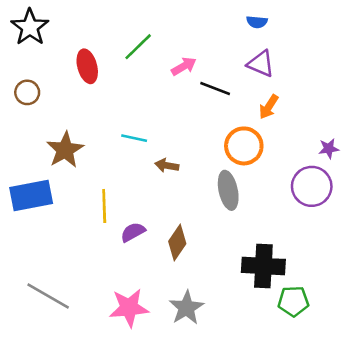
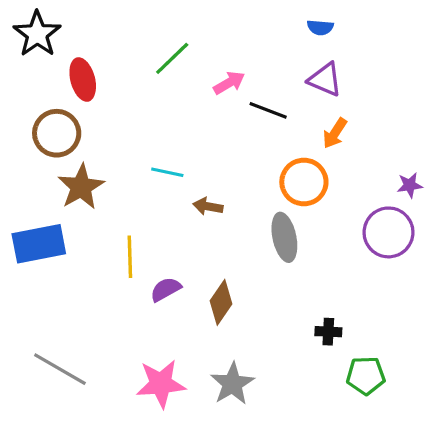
red ellipse: (87, 66) -> (83, 80), moved
brown circle: (27, 92) -> (57, 133), moved, size x1.5
black cross: (263, 266) -> (328, 332), size x0.5

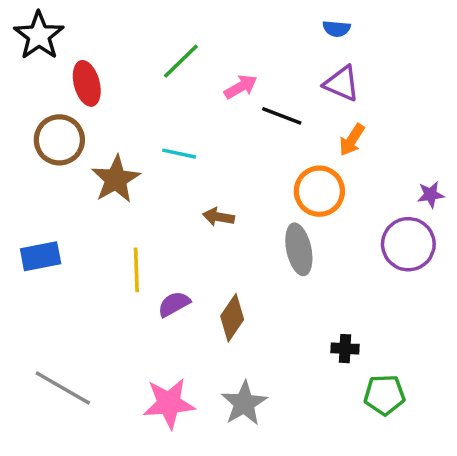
cyan line: (167, 172) -> (179, 154), moved
brown star: (81, 187) -> (116, 179), moved
blue rectangle: (39, 244) -> (41, 256), size x0.7

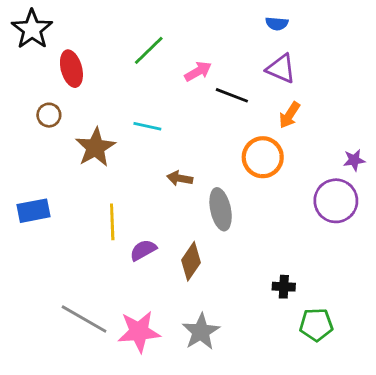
brown circle: (59, 140) -> (49, 115), size x0.6
gray ellipse: (299, 249) -> (221, 209), moved
gray line: (63, 388) -> (84, 319), moved

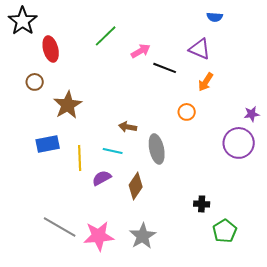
blue semicircle: (277, 24) -> (215, 17), moved
cyan line: (147, 126) -> (113, 151), moved
orange circle: (263, 157) -> (187, 112), size x0.6
blue rectangle: (33, 211) -> (48, 144), moved
green pentagon: (316, 325) -> (225, 231), turned -30

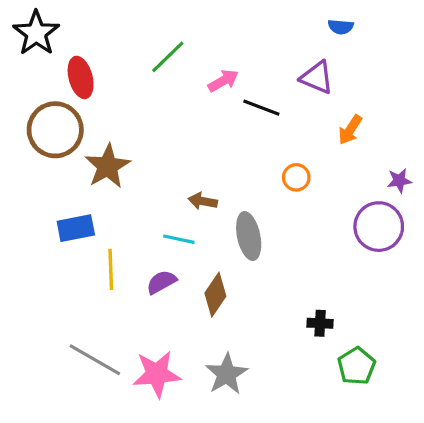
brown circle: (35, 82) -> (55, 130), size x2.0
orange arrow: (206, 82) -> (350, 130), moved
yellow line: (80, 158) -> (111, 269), moved

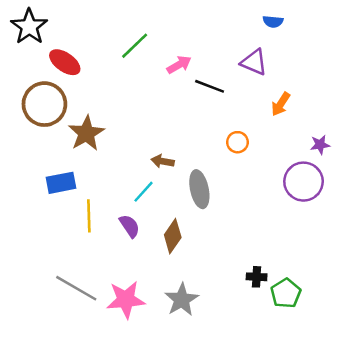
red ellipse: (81, 77) -> (65, 62), turned -40
cyan line: (179, 239) -> (143, 192), turned -60
purple semicircle: (161, 282) -> (130, 226), turned 85
black cross: (320, 323) -> (257, 277), moved

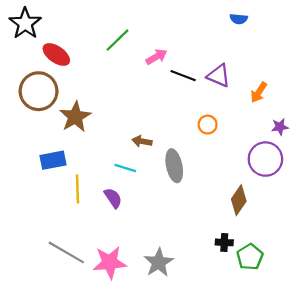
purple triangle: (254, 62) -> (219, 76), moved
orange arrow: (281, 104) -> (259, 92), moved
cyan line: (143, 192) -> (125, 168), turned 65
brown diamond: (173, 236) -> (239, 200), moved

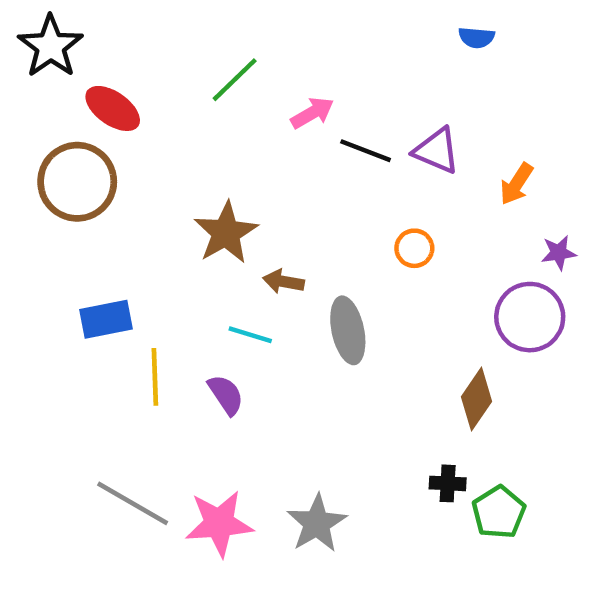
brown star: (75, 117) -> (226, 233), moved

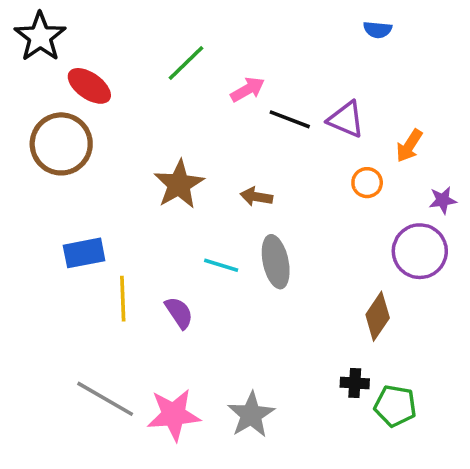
orange circle: (414, 248) -> (367, 183), moved
brown arrow: (283, 282) -> (256, 197), moved
cyan line: (250, 335) -> (221, 265), moved
green pentagon: (499, 512) -> (395, 406), turned -30

